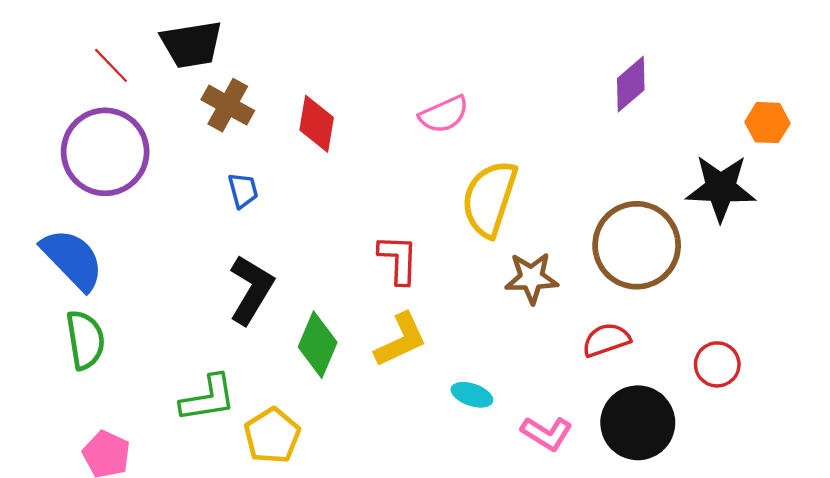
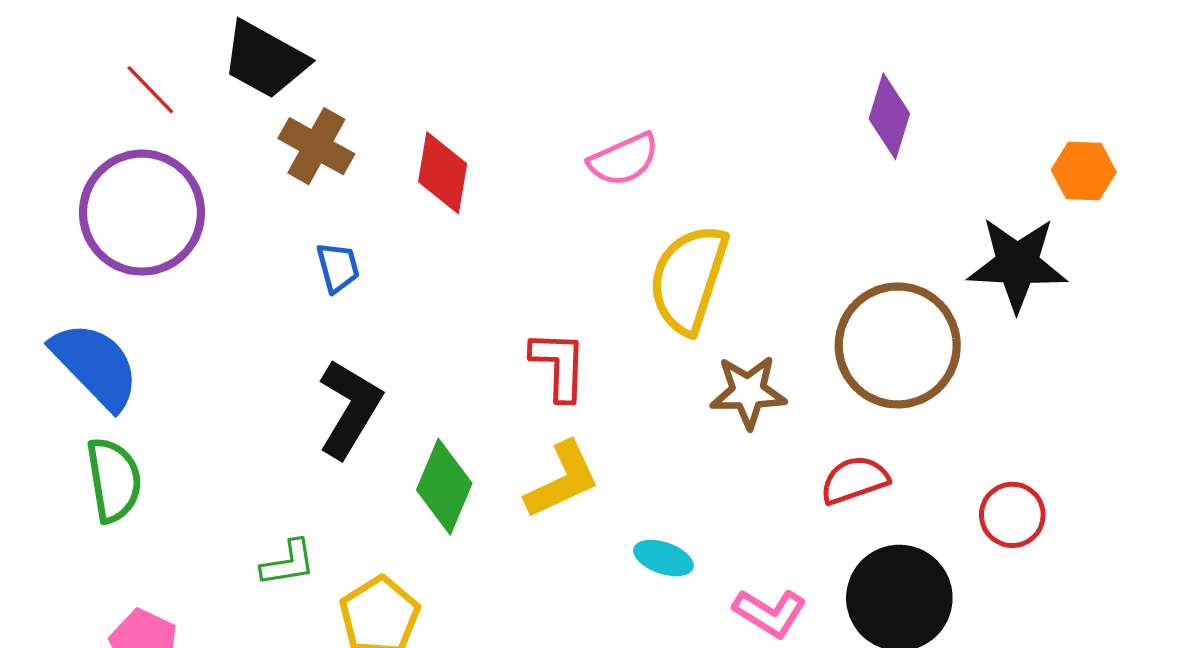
black trapezoid: (192, 44) -> (265, 60), turned 38
purple diamond: (631, 84) -> (889, 116), turned -32
green L-shape: (208, 398) -> (288, 563), size x0.7

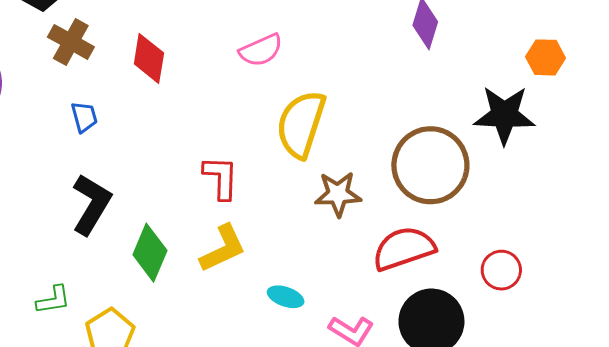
red semicircle: (855, 480) -> (404, 248), size x1.5

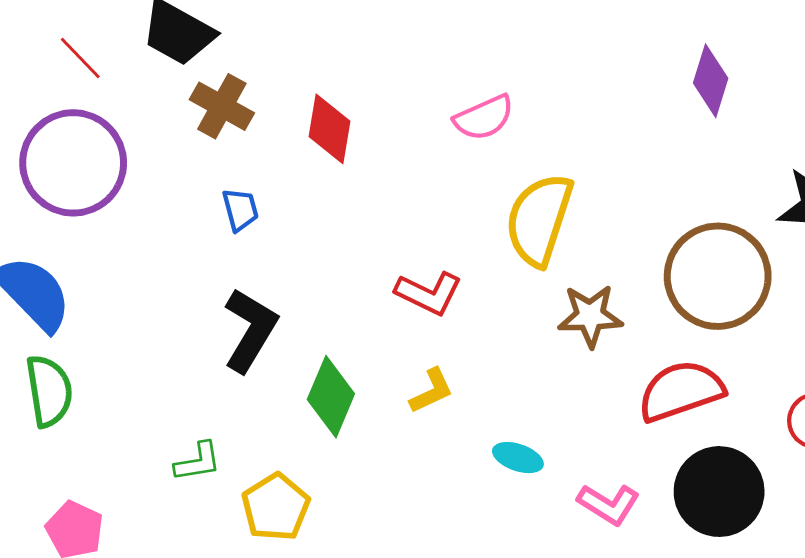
red L-shape: (221, 178) -> (429, 293), turned 114
yellow L-shape: (223, 248) -> (432, 391), size x0.7

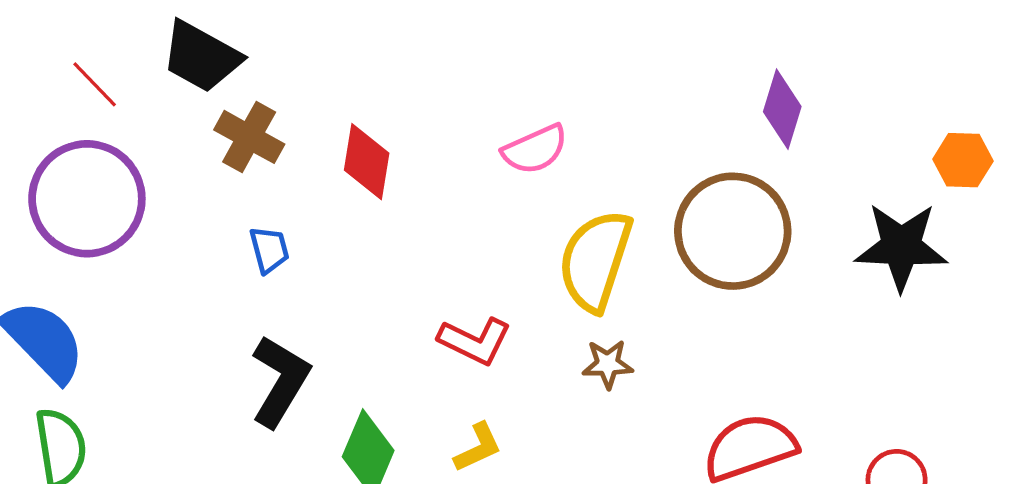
brown circle: (718, 276) -> (733, 231), moved
brown star: (590, 316) -> (608, 364), moved, size x0.7

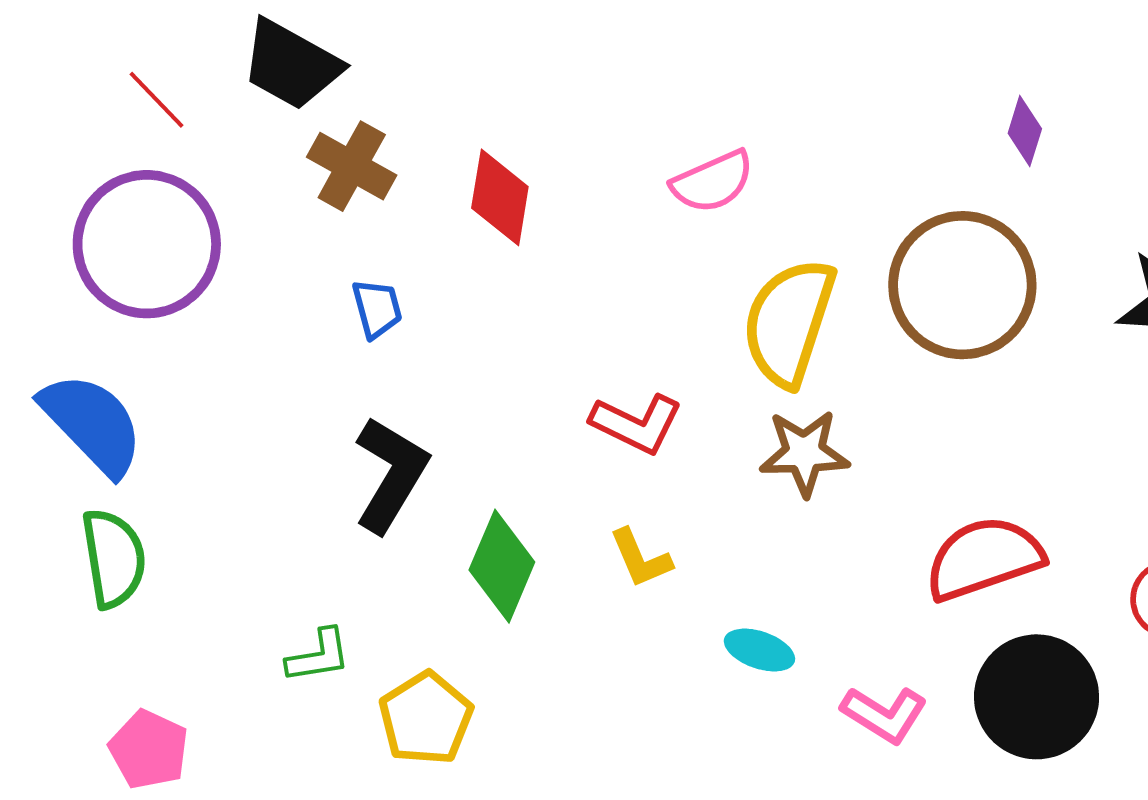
purple diamond: (782, 109) -> (1025, 131), size x0.7
brown star: (608, 364) -> (804, 453), size x1.4
yellow L-shape: (478, 447) -> (640, 558), turned 92

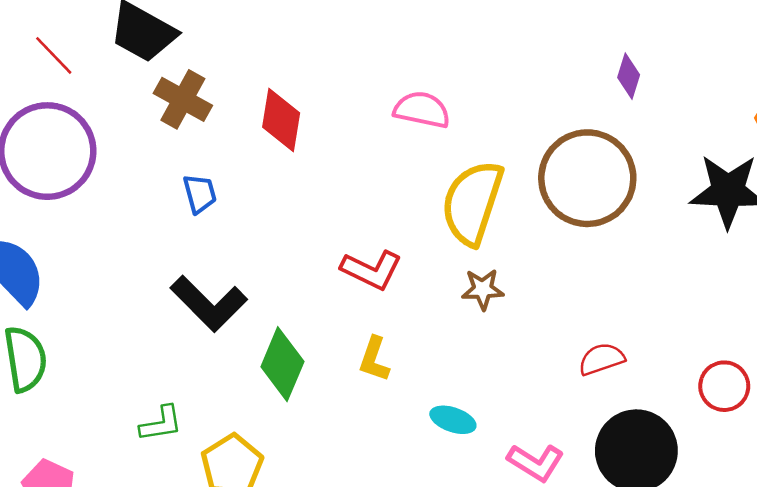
pink semicircle: (713, 182) -> (422, 110), turned -144
brown star: (804, 453) -> (483, 289), size x0.7
black L-shape: (391, 474) -> (209, 303), turned 104
yellow L-shape: (640, 558) -> (374, 359), turned 42
red semicircle: (984, 558) -> (602, 359), size x0.6

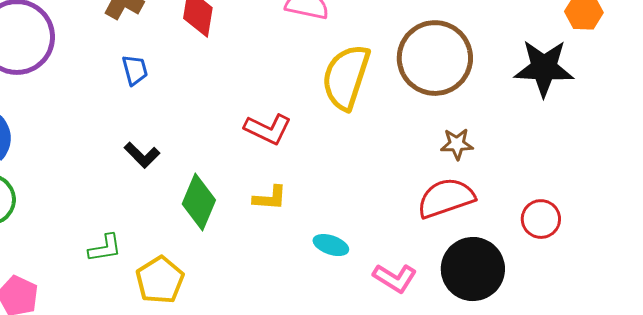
brown star: (483, 289) -> (457, 144), moved
black L-shape: (209, 303) -> (142, 155), size x0.6
yellow L-shape: (374, 359) -> (270, 198), turned -105
red semicircle: (602, 359) -> (446, 198), size x1.6

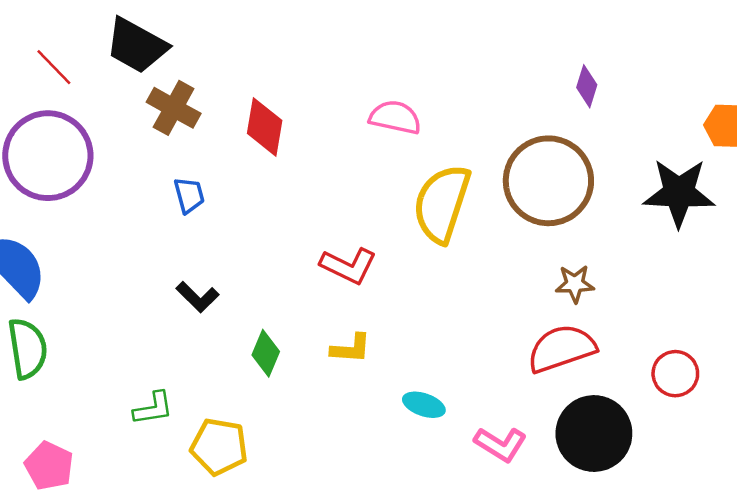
green diamond: (199, 202) -> (266, 353), size x0.7
yellow pentagon: (160, 280) -> (219, 447), turned -30

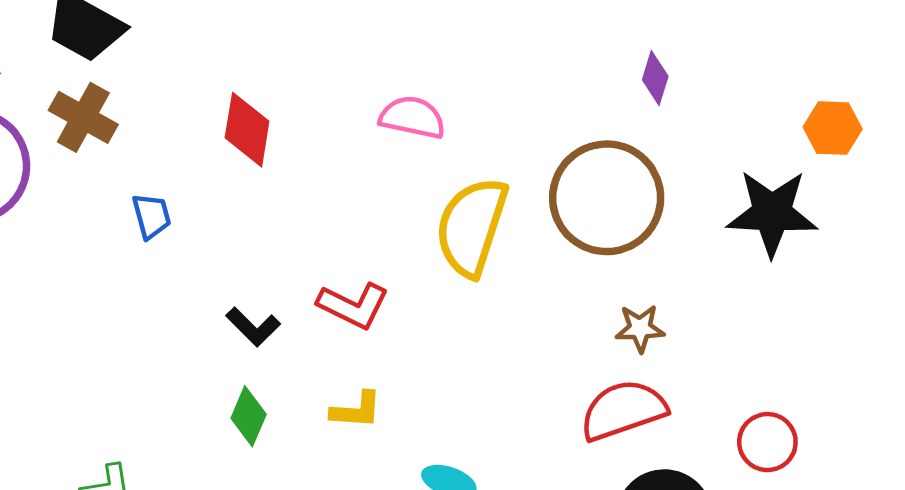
brown cross: (174, 108) -> (83, 117), moved
black L-shape: (198, 297) -> (253, 327), moved

